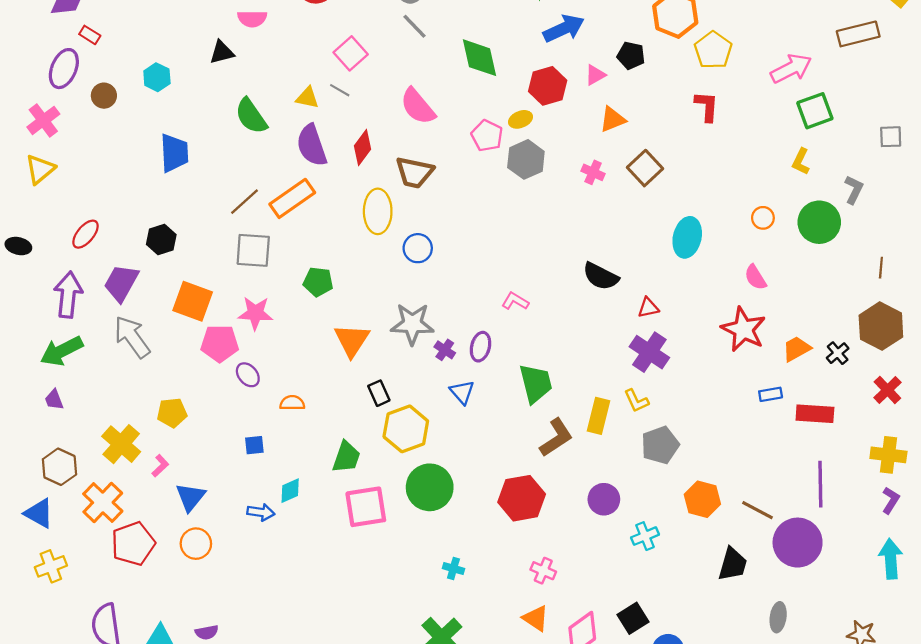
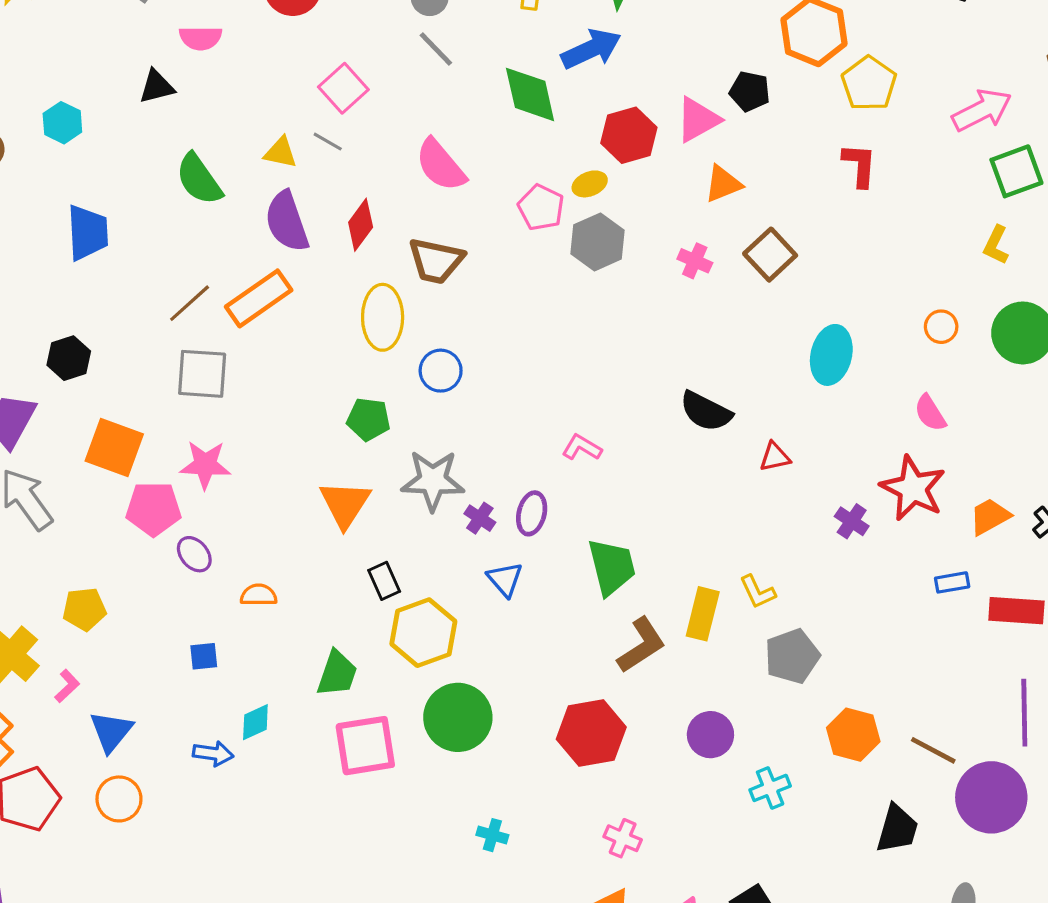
blue arrow: (564, 28) -> (591, 49), moved
pink triangle: (595, 75) -> (698, 120), size x1.5
green pentagon: (318, 282) -> (368, 419), moved
purple cross: (649, 352) -> (852, 521), moved, size x0.6

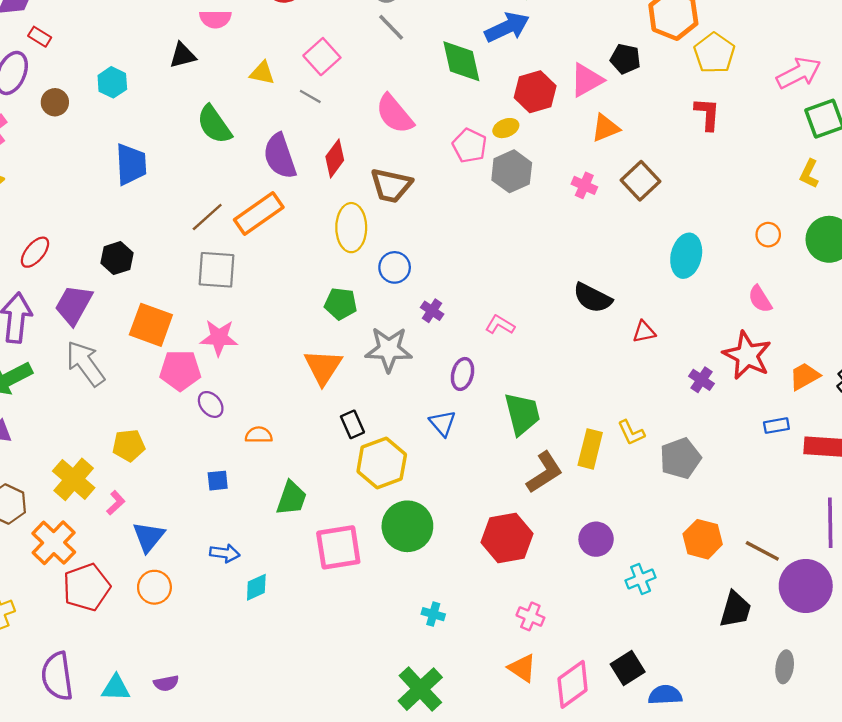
yellow triangle: (281, 153) -> (262, 73), moved
purple cross: (480, 518) -> (432, 311), moved
gray pentagon: (792, 656) -> (680, 458), moved
green trapezoid: (337, 673) -> (291, 498), moved
cyan diamond: (255, 722) -> (256, 587), moved

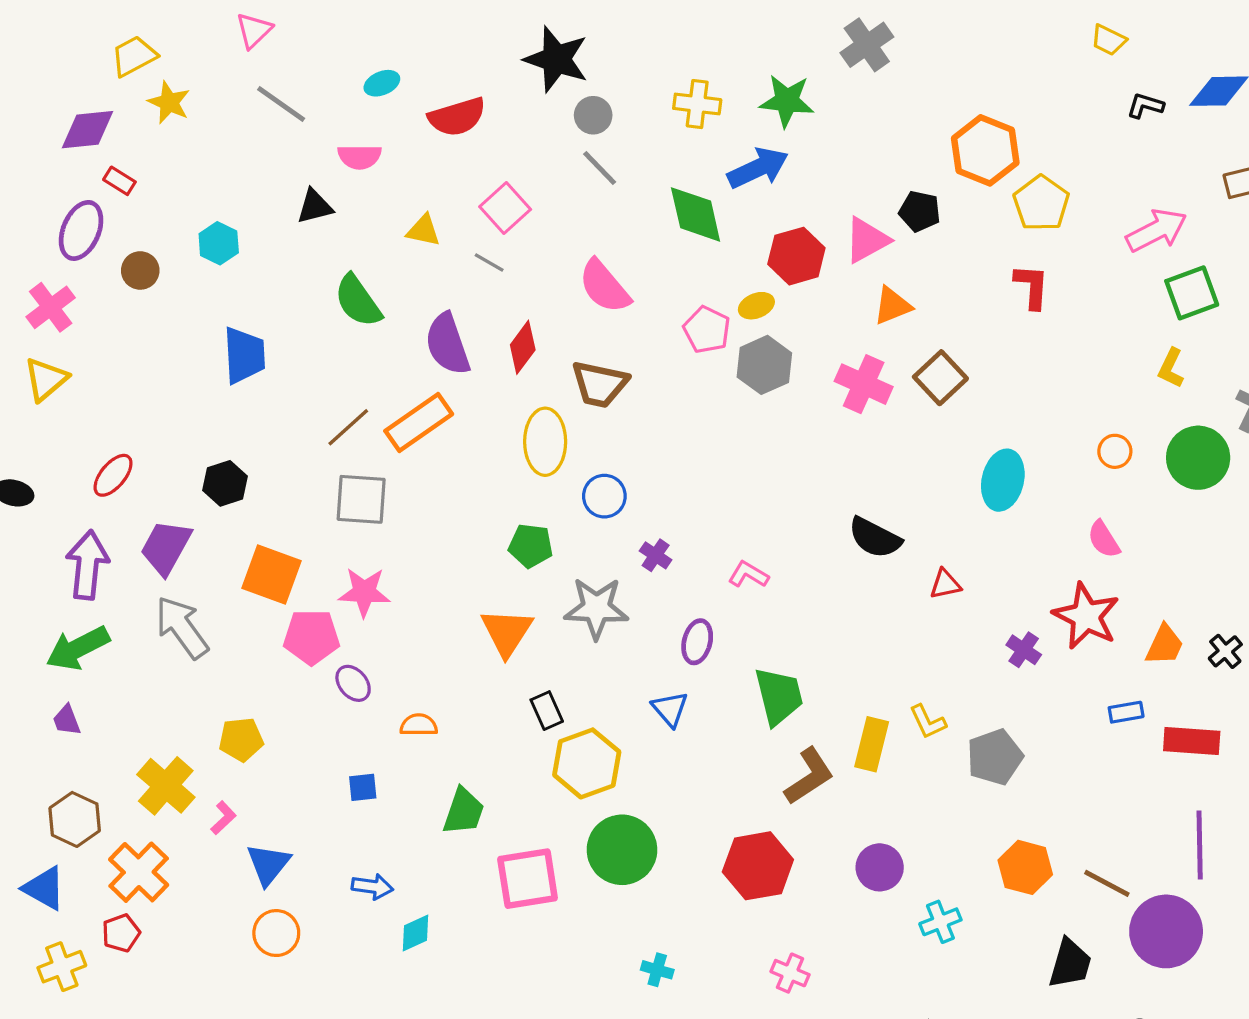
pink cross: (584, 185) -> (864, 384), size x1.6
orange trapezoid: (805, 376) -> (1164, 645), turned 144
red pentagon: (87, 587) -> (121, 933), moved, size x0.6

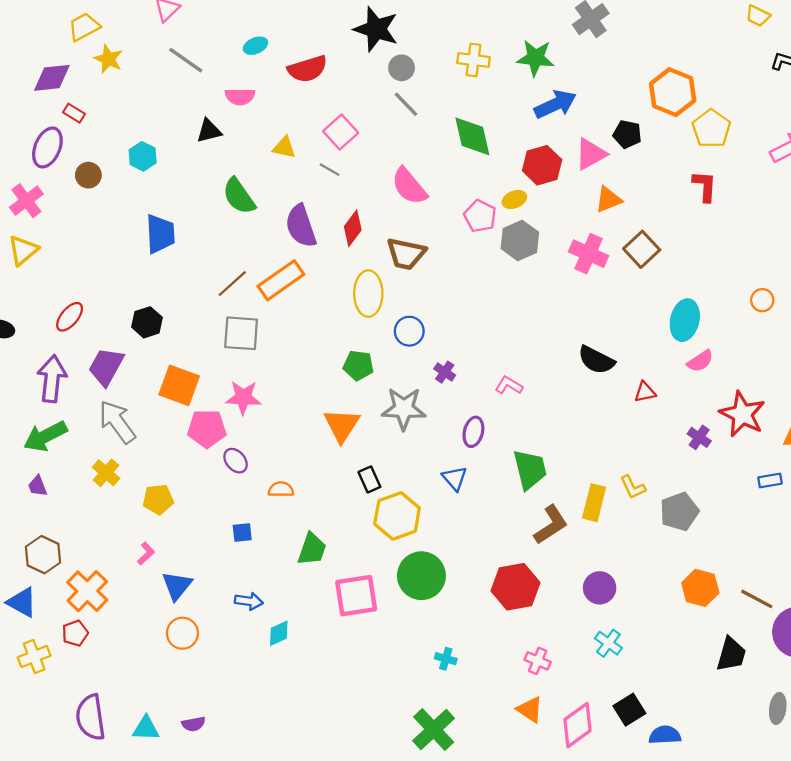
blue arrow: (758, 168) -> (555, 104), moved
pink semicircle: (1104, 539) -> (700, 361), moved, turned -92
yellow cross: (166, 786) -> (106, 473), moved, size x0.7
cyan cross: (940, 922) -> (608, 643), moved, turned -32

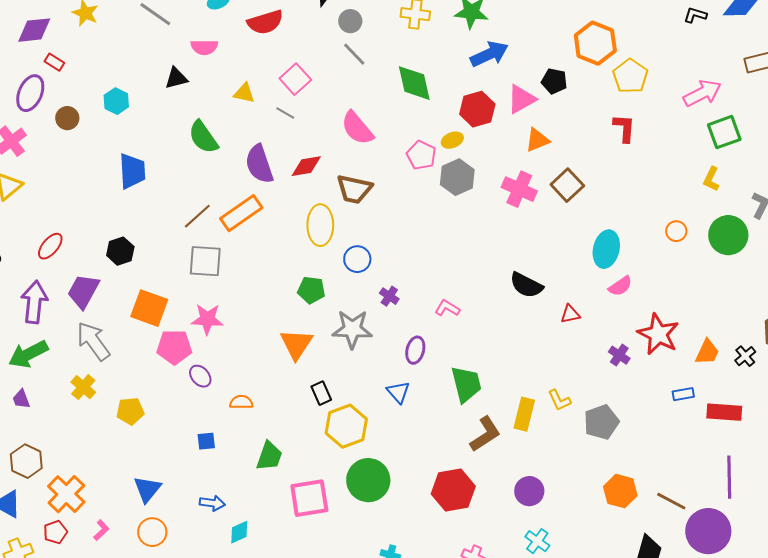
red diamond: (353, 228) -> (306, 166), turned 44
pink L-shape: (146, 554) -> (101, 530), moved

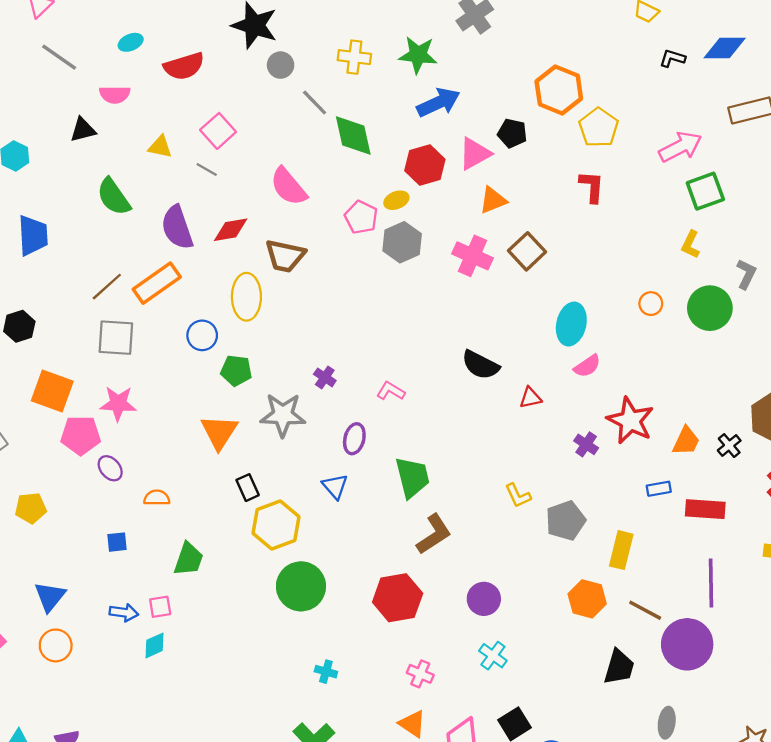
gray line: (354, 54) -> (315, 103), moved
blue circle: (357, 259) -> (202, 335), moved
yellow rectangle: (524, 414) -> (621, 550), moved
pink square: (309, 498) -> (160, 607), moved, size x0.5

